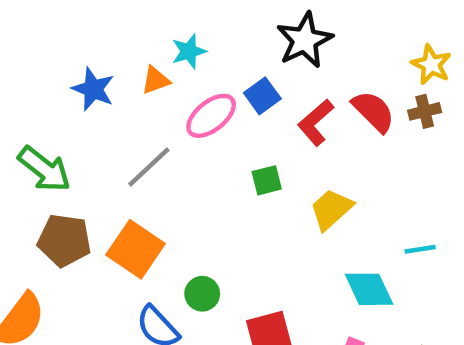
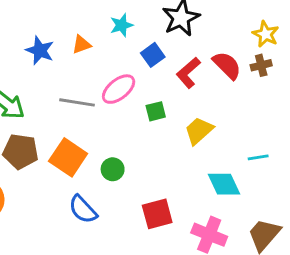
cyan star: (189, 51) -> (122, 25), moved
pink ellipse: (211, 116) -> (119, 89), moved
gray line: (149, 167) -> (77, 102), turned 52
green circle: (202, 294) -> (113, 169), moved

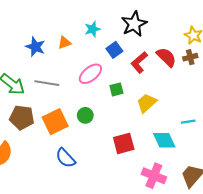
gray line: (77, 102) -> (47, 83), moved
orange square: (68, 157) -> (55, 122), turned 30
green circle: (113, 169) -> (85, 115), moved
red square: (157, 214) -> (124, 143), moved

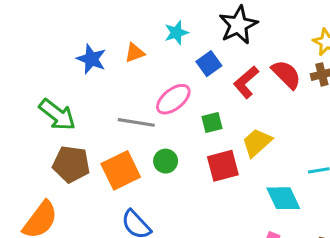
gray line: (47, 83) -> (136, 122), moved
red square: (124, 143) -> (223, 166), moved

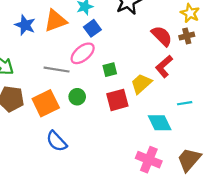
orange triangle: (135, 53) -> (55, 21), size x1.6
blue square: (209, 64) -> (92, 28), moved
red L-shape: (246, 82) -> (164, 66), moved

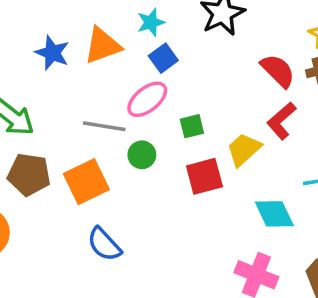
green circle: (77, 97) -> (142, 155), moved

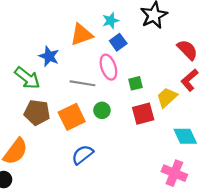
blue star: (52, 53) -> (49, 56), moved
pink ellipse: (147, 99) -> (108, 67), turned -70
green circle: (142, 155) -> (102, 110), moved
blue semicircle: (104, 244) -> (82, 155), turned 95

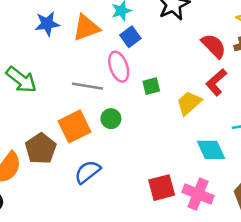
blue star: (49, 56) -> (47, 24), moved, turned -30
brown pentagon: (37, 113) -> (41, 149), moved, turned 30
red square: (143, 114) -> (162, 188), moved

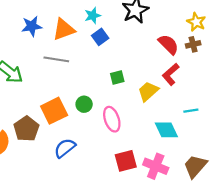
pink ellipse: (119, 67) -> (112, 119), moved
gray line: (88, 86) -> (56, 59), moved

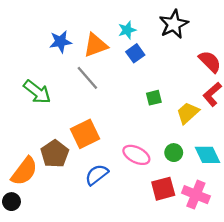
gray line: (56, 59) -> (87, 78), turned 40
green circle: (84, 104) -> (174, 153), moved
pink ellipse: (112, 119) -> (136, 155), moved, turned -45

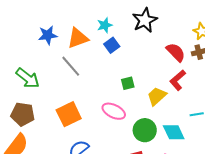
green circle: (174, 153) -> (145, 130), size x1.5
brown pentagon: (55, 154) -> (23, 114), moved, turned -30
pink ellipse: (136, 155) -> (114, 111), moved

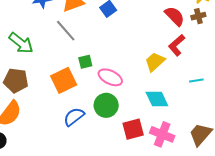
green square: (128, 83) -> (85, 62), moved
green circle: (145, 130) -> (106, 105), moved
cyan diamond: (174, 132) -> (157, 99), moved

